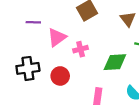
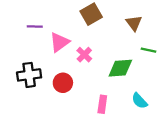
pink cross: (81, 49) -> (84, 55), turned -32

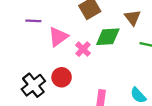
green diamond: (120, 68) -> (108, 37), moved
black cross: (29, 75) -> (33, 85), moved, turned -30

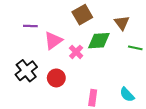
black cross: (33, 85) -> (26, 71), moved

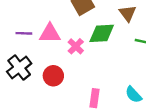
purple line: (30, 26) -> (24, 33), moved
pink triangle: (53, 41) -> (50, 33), turned 36

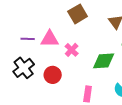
green diamond: (102, 33) -> (104, 61), moved

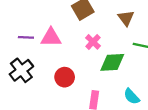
pink cross: (72, 50) -> (93, 42), moved
red circle: (53, 75) -> (65, 77), moved

